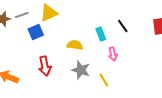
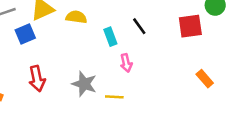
yellow semicircle: (75, 45) -> (76, 17), moved
yellow line: (104, 80) -> (114, 97), turned -56

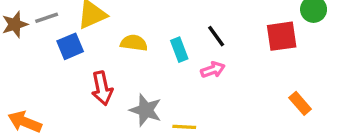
yellow semicircle: (76, 17) -> (134, 43), moved
pink arrow: (126, 63) -> (213, 70), moved, turned -96
red arrow: (37, 79) -> (102, 88), moved

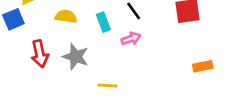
orange rectangle: (300, 103) -> (203, 66), turned -60
gray star: (146, 110) -> (76, 57), moved

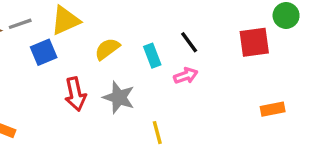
yellow semicircle: (66, 17) -> (107, 49), turned -45
yellow line: (107, 86) -> (157, 133), turned 72

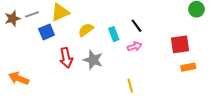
red square: (254, 42) -> (180, 44), moved
yellow line: (157, 133) -> (130, 86), moved

